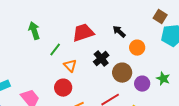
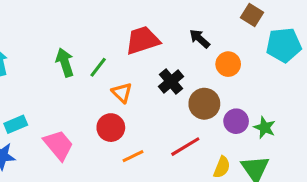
brown square: (160, 17) -> (252, 15), moved
green arrow: (34, 31) -> (65, 63), moved
green star: (163, 79) -> (265, 128), moved

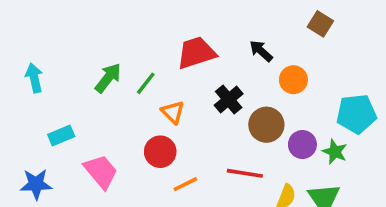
cyan pentagon: (284, 45) -> (356, 114), moved
green arrow: (65, 63) -> (108, 78), turned 56
cyan rectangle: (16, 124) -> (61, 136), moved
red line: (185, 147) -> (245, 173), turned 40

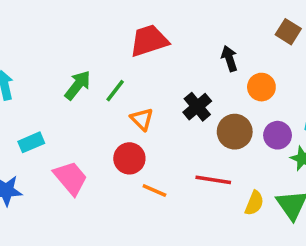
black arrow: (261, 51) -> (229, 58), turned 30
red trapezoid: (196, 53) -> (149, 41), moved
purple circle: (302, 145) -> (278, 135), moved
orange line: (185, 184) -> (154, 191), turned 50

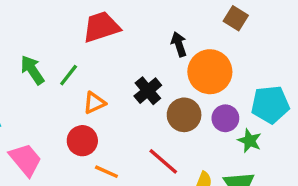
green arrow: (78, 85) -> (32, 70), turned -72
orange circle: (261, 87) -> (210, 72), size x1.6
orange triangle: (142, 119) -> (94, 103), turned 50
red line: (213, 180) -> (163, 161), turned 32

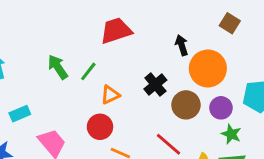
green star: (250, 141) -> (231, 134), moved

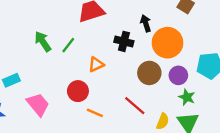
black cross: (155, 85) -> (124, 41), moved, turned -36
orange triangle: (110, 95) -> (96, 64), moved

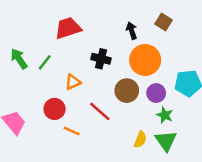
black arrow: (146, 23) -> (132, 31), moved
red line: (135, 106) -> (100, 111), moved

